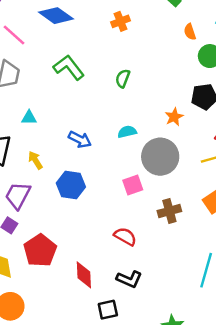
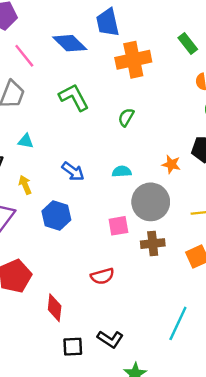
orange cross: (120, 21) -> (133, 60), size x1.8
orange star: (174, 117) -> (171, 164), turned 30
brown cross: (169, 211) -> (153, 244), moved
red semicircle: (125, 236) -> (102, 276), turned 125
black L-shape: (129, 279) -> (110, 339), moved

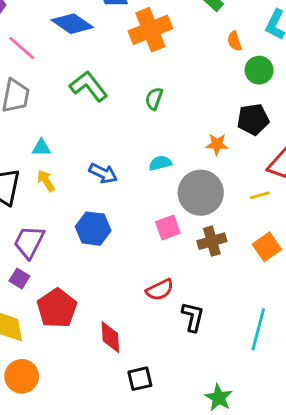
yellow arrow: (25, 185) -> (46, 181), moved
black L-shape: (110, 339) -> (193, 317), moved, turned -100

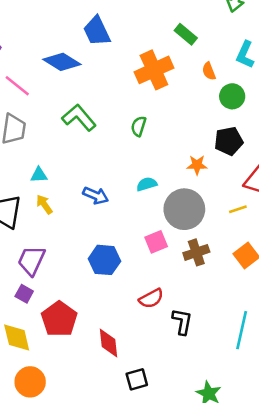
orange cross: (150, 30) -> (154, 70), moved
blue hexagon: (93, 229) -> (104, 260), moved

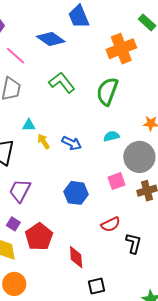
green semicircle: (139, 126) -> (107, 91), size x1.8
yellow arrow: (44, 204) -> (44, 141), moved
purple square: (24, 294) -> (13, 224), moved

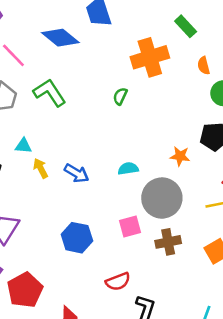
green L-shape: (62, 82) -> (50, 93), moved
green semicircle: (107, 91) -> (120, 96), moved, size x0.5

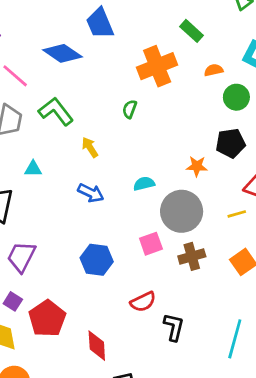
orange semicircle: (204, 66) -> (214, 70), turned 96
yellow arrow: (41, 168) -> (90, 147), moved

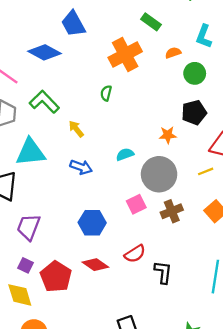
cyan triangle: (33, 169) -> (30, 152), size x2.0
red diamond: (97, 346) -> (95, 265), moved, turned -45

